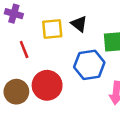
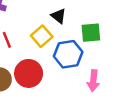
yellow square: (52, 29) -> (42, 36), moved, turned -36

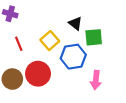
black triangle: (59, 16) -> (75, 23), moved

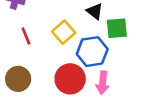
red circle: (38, 74) -> (70, 79), moved
pink arrow: (96, 80) -> (103, 83), moved

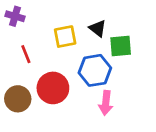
yellow square: (64, 32) -> (65, 37), moved, turned 30
red circle: (70, 79) -> (53, 88), moved

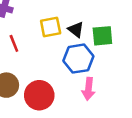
black triangle: (98, 28) -> (76, 30), moved
red circle: (53, 88) -> (39, 95), moved

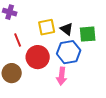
pink arrow: (89, 89) -> (62, 76), moved
red circle: (39, 95) -> (38, 57), moved

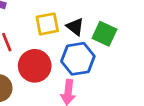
green square: (88, 34) -> (104, 34), turned 30

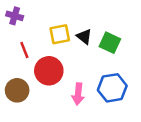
blue hexagon: (78, 59) -> (112, 88), moved

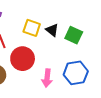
yellow square: (60, 34) -> (32, 28), turned 30

